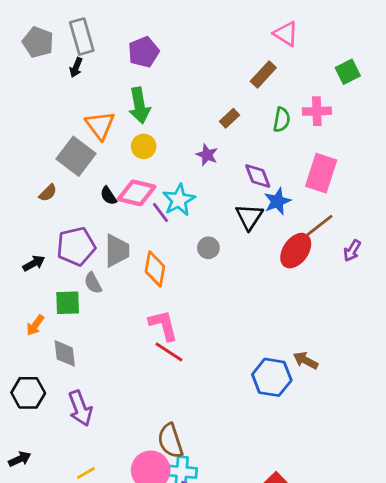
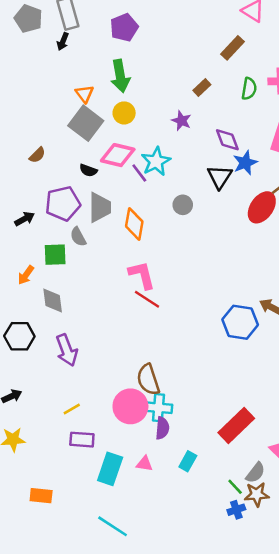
orange triangle: (100, 125) -> (84, 94), size x0.7
gray square: (76, 156) -> (86, 123), moved
black semicircle: (108, 196) -> (88, 170), moved, turned -36

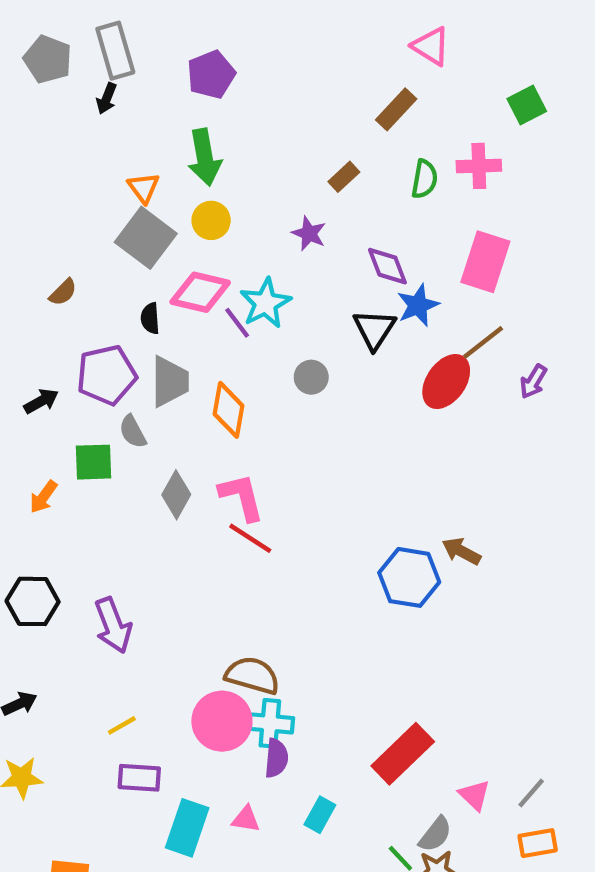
black semicircle: (88, 170) -> (150, 318), turned 66
gray diamond: (53, 300) -> (176, 495), moved, turned 36
brown semicircle: (148, 380) -> (252, 675), turned 124

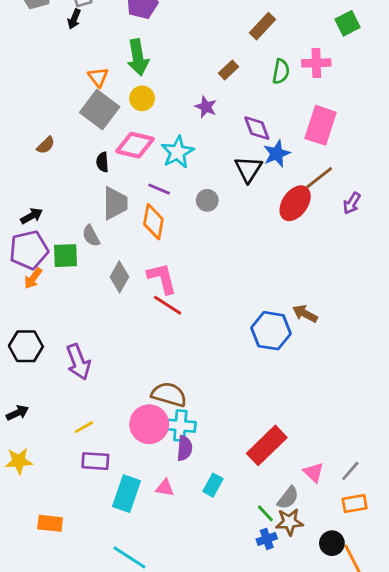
purple line: (237, 323) -> (159, 189), moved, turned -30
purple pentagon: (107, 375) -> (29, 250), moved

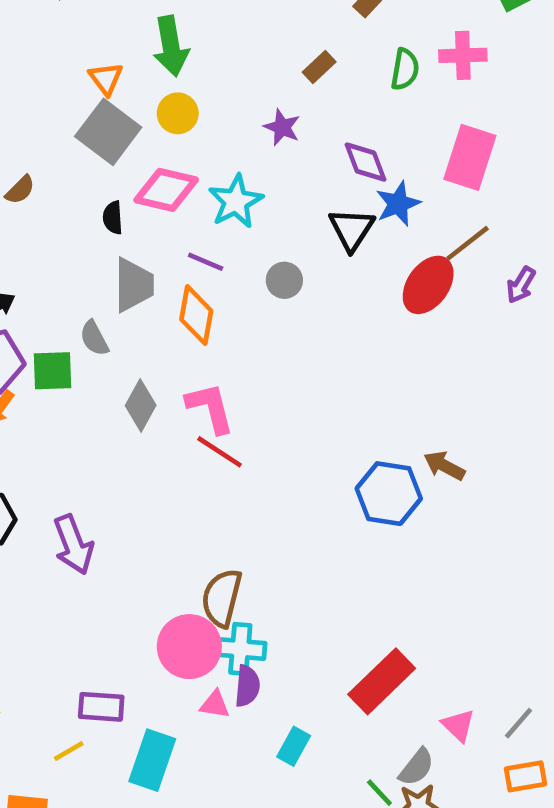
brown semicircle: (169, 394) -> (222, 598), turned -92
yellow line: (84, 427) -> (69, 751), moved
pink triangle: (165, 488) -> (215, 705), moved

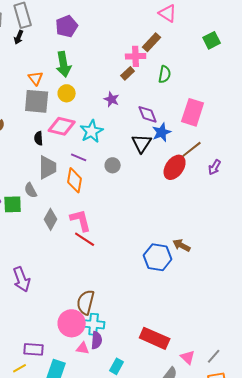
pink cross: (463, 55) -> (136, 56), moved
gray square: (108, 132) -> (37, 101), turned -32
red rectangle: (382, 681) -> (155, 338), turned 68

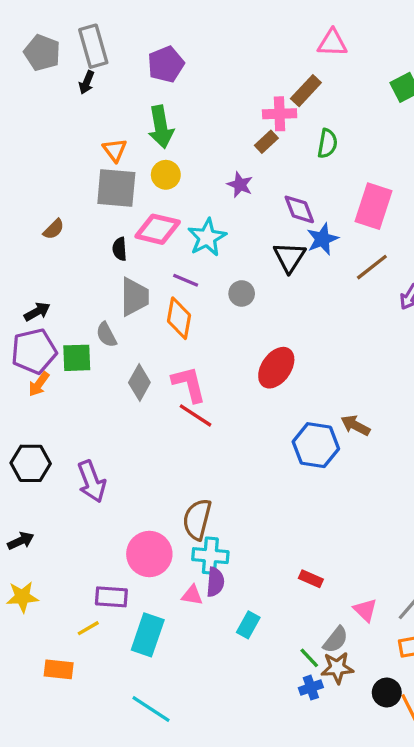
pink triangle: (168, 13) -> (332, 43), turned -30
red ellipse: (175, 167) -> (276, 368), moved
pink circle: (72, 323) -> (149, 554), moved
red rectangle: (155, 338) -> (311, 579), size x0.5

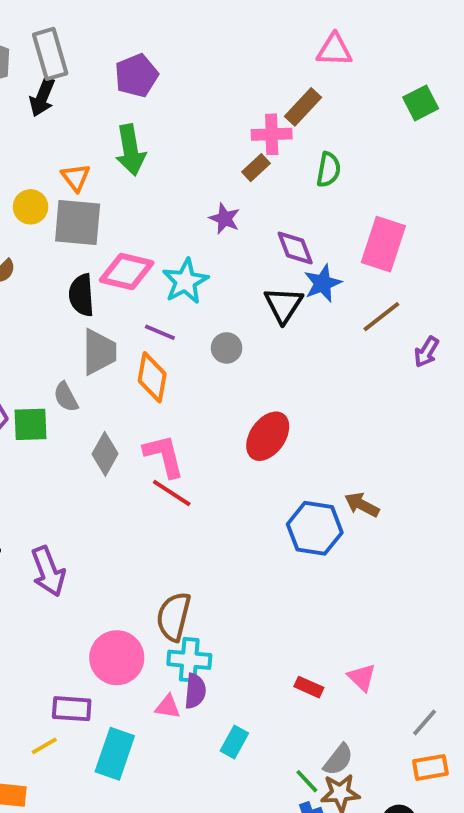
black arrow: (87, 82) -> (42, 97), size x1.4
yellow circle: (166, 175) -> (31, 207), moved
black semicircle: (120, 249) -> (81, 295), size x1.5
pink triangle: (365, 610) -> (362, 677), moved

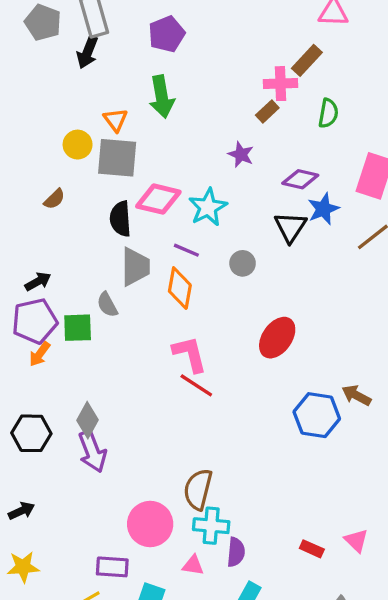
purple diamond: (295, 248) -> (300, 179), turned -56
gray diamond: (105, 454) -> (87, 420), moved
purple semicircle: (195, 691) -> (236, 552), moved

